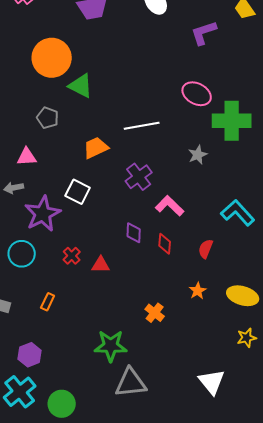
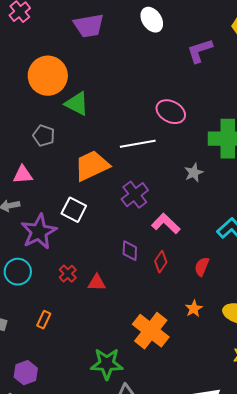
pink ellipse: (197, 94) -> (171, 112), moved
orange trapezoid: (96, 148) -> (92, 166), size x1.4
red diamond: (165, 244) -> (161, 262), turned 30
orange cross: (155, 313) -> (151, 331), size x1.8

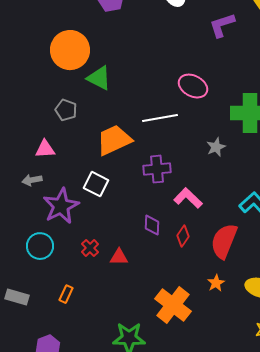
purple cross: (135, 195) -> (157, 169), turned 32
red semicircle: (202, 267) -> (224, 241), size x1.8

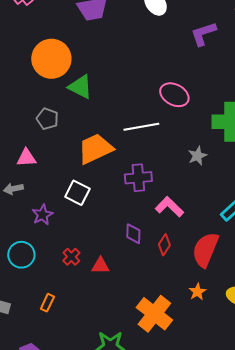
purple star: (61, 206) -> (42, 215), size x0.6

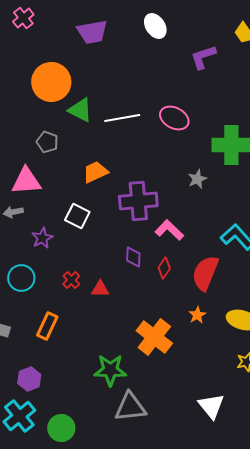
white line: (141, 127) -> (122, 118), moved
orange trapezoid: (95, 149) -> (95, 172), size x0.7
pink triangle: (26, 158) -> (26, 181), size x1.5
purple cross: (138, 178) -> (138, 201), size x1.4
orange rectangle: (47, 303) -> (47, 326), size x1.5

